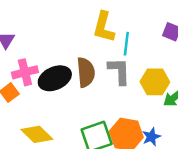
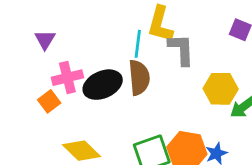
cyan line: (126, 44) -> (138, 44), moved
gray L-shape: (119, 71) -> (181, 49), moved

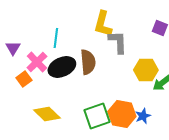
purple triangle: (45, 40) -> (13, 48), moved
cyan line: (138, 44) -> (56, 38), moved
pink cross: (67, 78) -> (37, 62), turned -30

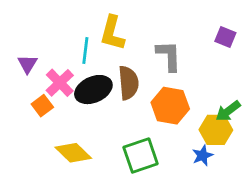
yellow L-shape: (103, 24) -> (112, 33), moved
yellow hexagon: (146, 70) -> (216, 130), moved
orange hexagon: (122, 114) -> (170, 106), moved

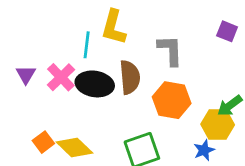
purple triangle: (27, 64) -> (26, 75), moved
black ellipse: (93, 90) -> (95, 84), turned 33
orange square: (42, 106) -> (43, 142), moved

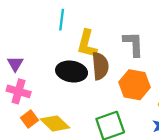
yellow L-shape: (114, 27) -> (87, 44), moved
cyan line: (87, 45) -> (62, 20), moved
pink cross: (61, 77) -> (19, 91), moved, turned -30

